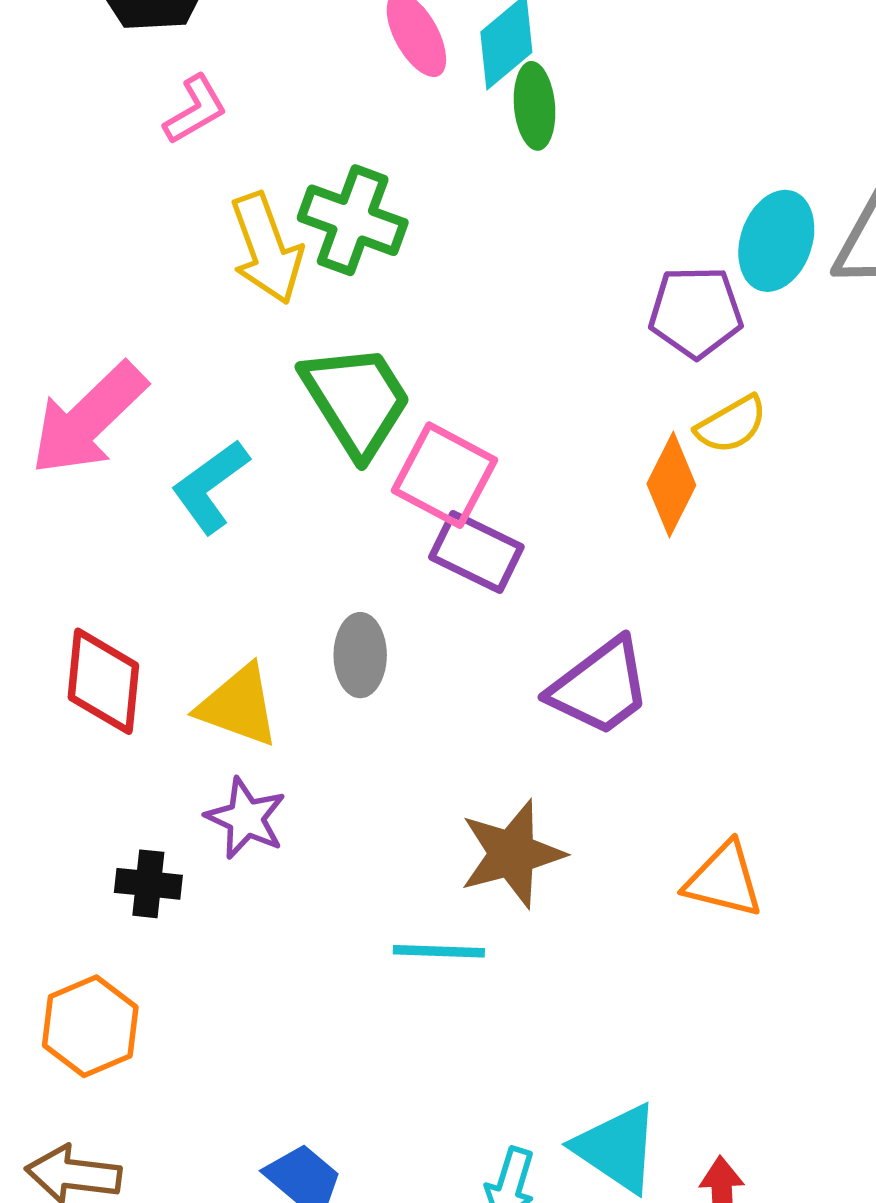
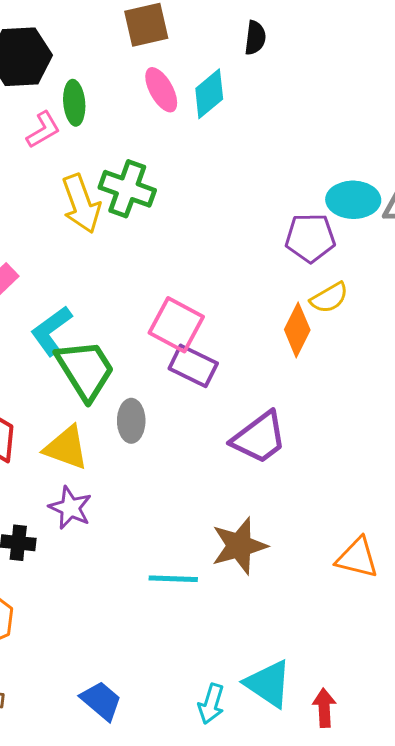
green ellipse: (535, 106) -> (74, 103), moved
cyan ellipse: (776, 241) -> (353, 200), turned 72
green trapezoid: (356, 400) -> (85, 370), moved
brown star: (512, 854) -> (239, 546), moved
orange triangle: (724, 880) -> (357, 558), moved

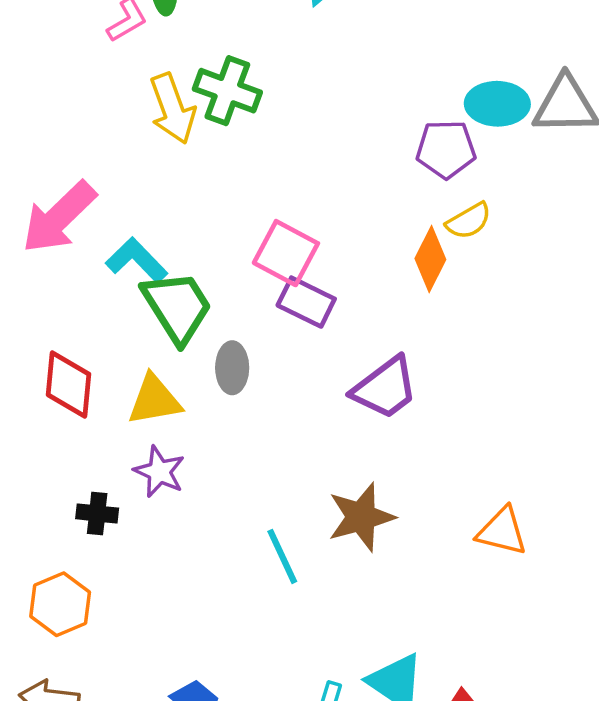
cyan L-shape: (51, 331) -> (137, 260), turned 82
yellow triangle: (66, 448) -> (154, 400), turned -30
cyan line: (173, 579) -> (282, 556), turned 63

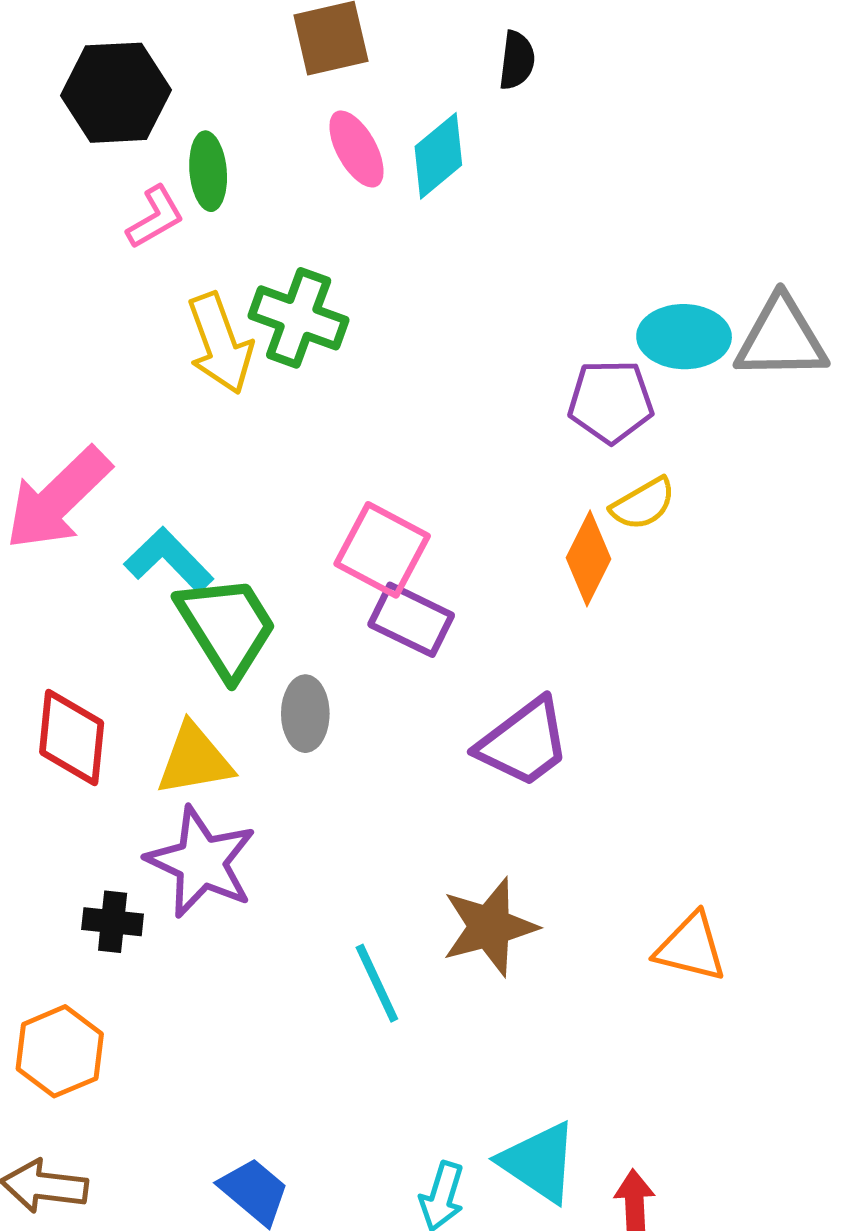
purple star: (159, 472) -> (201, 862), size x1.5

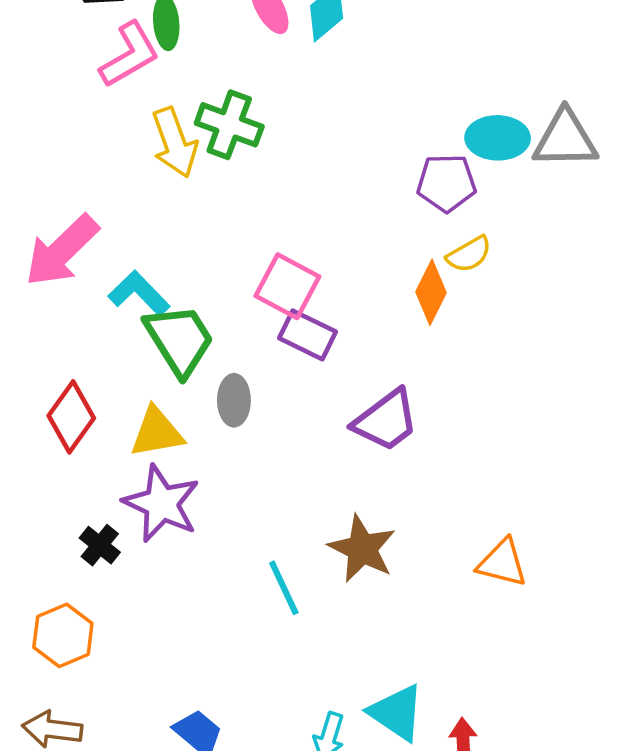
pink L-shape: (155, 217) -> (129, 55), size x1.5
red diamond: (72, 737) -> (71, 417), turned 30
black cross: (113, 922) -> (100, 545), turned 33
brown star: (490, 927) -> (362, 549), turned -30

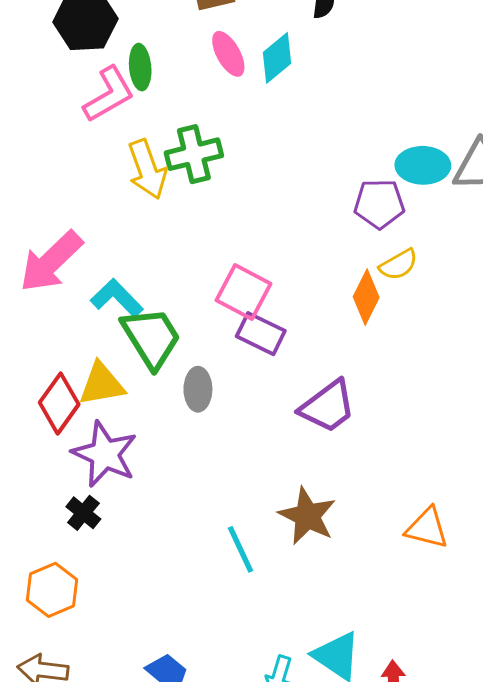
green cross: (229, 125) -> (194, 154), turned -34
yellow triangle: (157, 432) -> (102, 384), moved
purple star: (161, 504) -> (105, 454), moved

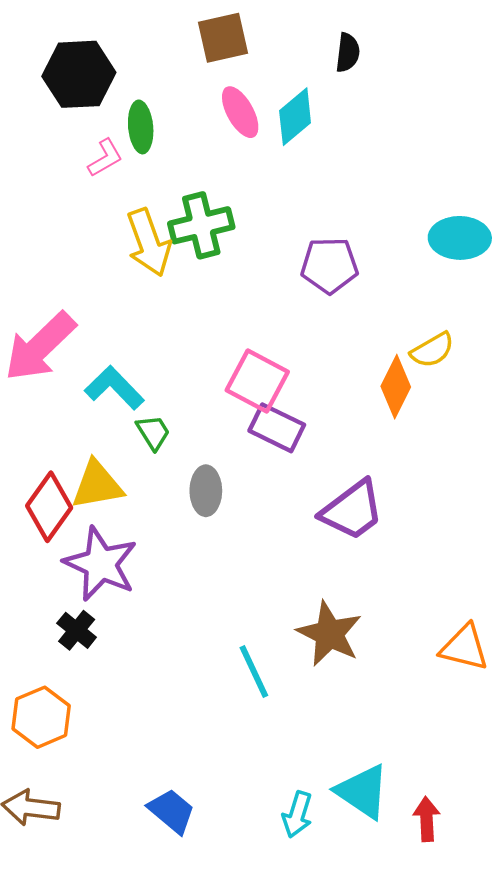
pink L-shape: (109, 94) -> (105, 158), size x0.6
purple pentagon: (379, 204) -> (329, 265), moved
green trapezoid: (151, 338) -> (153, 432), size x0.5

